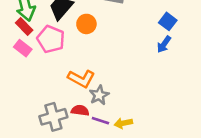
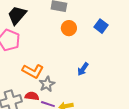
orange circle: (86, 24) -> (69, 28), moved
blue arrow: (164, 44) -> (83, 69), moved

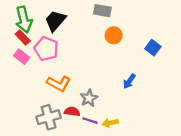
blue square: (101, 26) -> (153, 48), moved
orange L-shape: (33, 71) -> (59, 84), moved

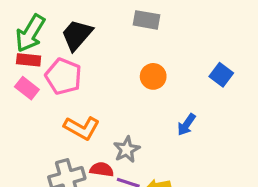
green arrow: (24, 20) -> (30, 33), turned 45
orange circle: (114, 35) -> (153, 76), moved
red rectangle: (23, 38) -> (29, 60), turned -40

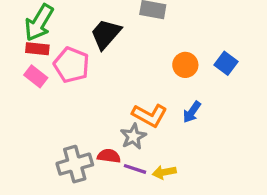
black trapezoid: (77, 35) -> (106, 34), moved
orange circle: (153, 76) -> (185, 65), moved
orange L-shape: (82, 128) -> (150, 115), moved

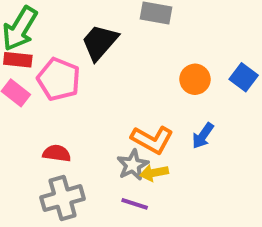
red semicircle: (109, 156) -> (57, 153), moved
yellow arrow: (164, 172) -> (154, 173), moved

